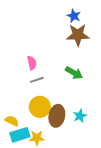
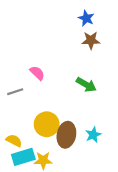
brown star: (78, 35) -> (91, 40), size x0.7
pink semicircle: (32, 63) -> (37, 73), turned -32
gray line: (37, 80) -> (15, 92), moved

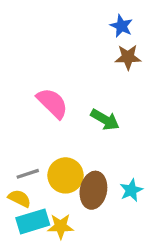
pink semicircle: (37, 73) -> (52, 103), size x1.5
green arrow: (86, 85) -> (105, 120), moved
gray line: (15, 92) -> (28, 174), moved

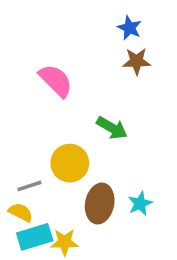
pink semicircle: (52, 103) -> (56, 81), moved
yellow circle: (66, 175) -> (70, 163), moved

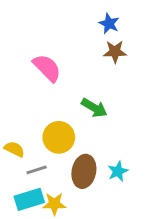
gray line: (29, 186) -> (37, 170), moved
yellow semicircle: (21, 212) -> (14, 149), moved

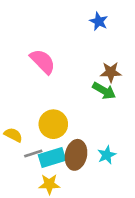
brown star: (115, 52) -> (111, 72), moved
green arrow: (94, 108) -> (104, 91), moved
cyan rectangle: (29, 199) -> (52, 158), moved

